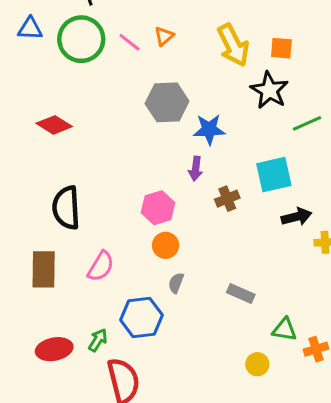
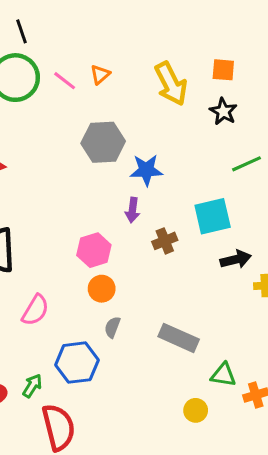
orange square: (281, 48) -> (223, 70), moved
black star: (269, 90) -> (223, 111), moved, size x0.7
gray rectangle: (241, 293) -> (179, 338), size x1.4

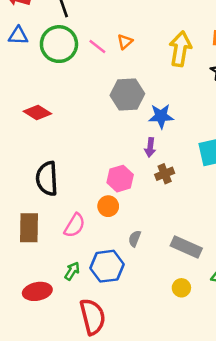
yellow arrow: (171, 84) -> (180, 49), turned -144
brown cross: (165, 241) -> (165, 174), moved
orange circle: (102, 289) -> (108, 206), moved
green arrow: (32, 386) -> (72, 271), moved
yellow circle: (196, 410) -> (181, 288), moved

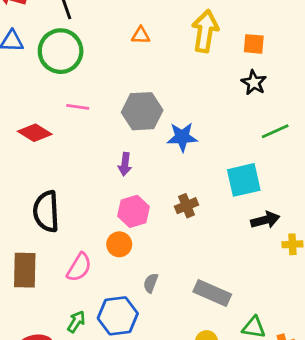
orange triangle: (125, 42) -> (141, 35), moved, turned 42
pink line: (97, 46) -> (78, 107), moved, turned -30
yellow arrow: (180, 49) -> (205, 31), moved
purple arrow: (150, 147) -> (125, 164), moved

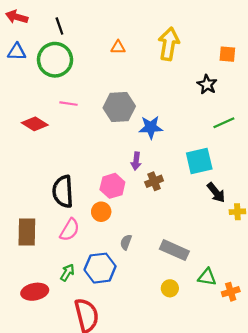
orange square: (254, 44) -> (227, 54), moved
purple arrow: (125, 164) -> (136, 161), moved
black semicircle: (46, 211) -> (63, 191), moved
black arrow: (265, 220) -> (216, 193), turned 65

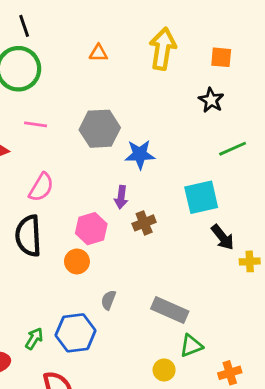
orange square: (227, 54) -> (221, 57), moved
pink semicircle: (70, 230) -> (41, 187), moved
green triangle: (207, 277) -> (191, 346), moved, turned -30
yellow circle: (170, 288) -> (164, 370), moved
orange cross: (231, 292) -> (230, 373), moved

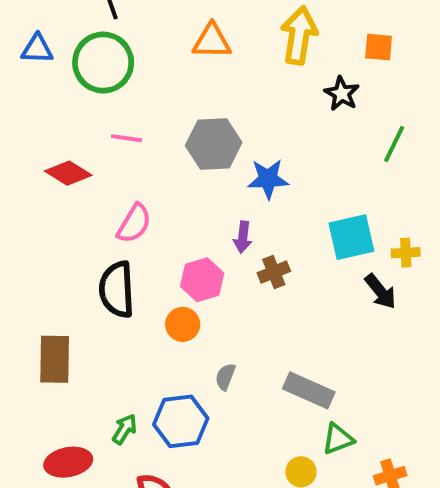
orange triangle: (98, 53) -> (212, 41), size x1.5
black star: (211, 100) -> (342, 94), moved
green line: (233, 149) -> (394, 144), moved, turned -40
yellow cross: (250, 261) -> (406, 253), moved

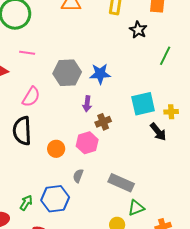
gray hexagon: (214, 144) -> (67, 73), moved
pink hexagon: (202, 280) -> (87, 143), moved

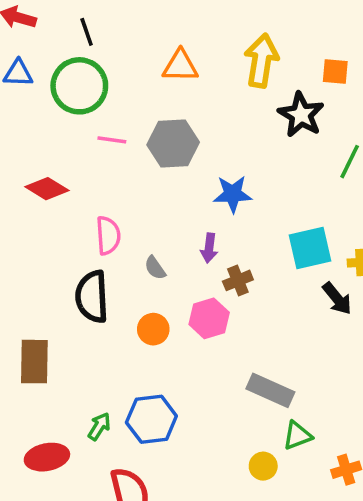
black star: (138, 30) -> (301, 115), size x1.4
pink line: (27, 53) -> (112, 140), moved
gray hexagon: (67, 73) -> (173, 144), moved
pink semicircle: (31, 97) -> (108, 235), turned -35
gray semicircle: (78, 176) -> (155, 268), moved, turned -56

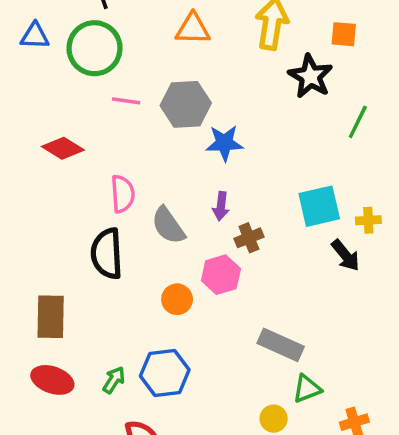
blue star: (233, 194) -> (224, 143), moved
gray semicircle: (155, 268) -> (168, 225), size x1.6
orange circle: (153, 329) -> (177, 299), moved
red ellipse: (47, 457) -> (52, 380), moved, turned 30

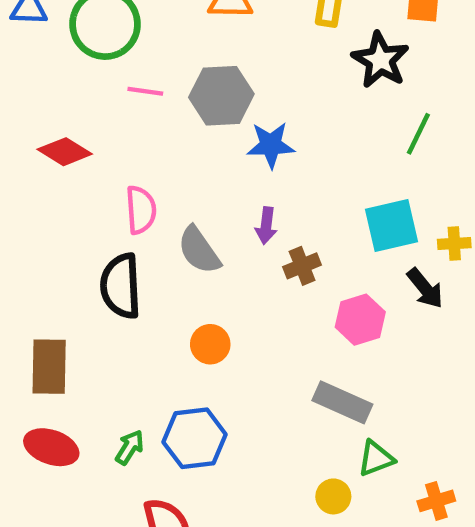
green line: (358, 122) -> (418, 134), moved
pink hexagon: (221, 275) -> (360, 320), moved

